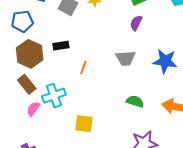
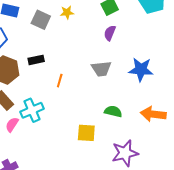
yellow square: (84, 124) -> (86, 133), moved

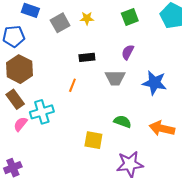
gray square: (41, 20) -> (60, 23), turned 30
purple semicircle: (110, 33) -> (128, 52), moved
black rectangle: (36, 60) -> (87, 57), moved

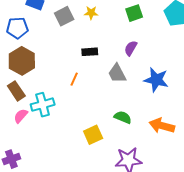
gray trapezoid: (115, 78) -> (117, 73), turned 60
yellow square: (93, 140) -> (93, 135), turned -36

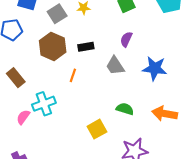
brown hexagon: (22, 61) -> (53, 46), moved
brown rectangle: (16, 91) -> (16, 78), moved

